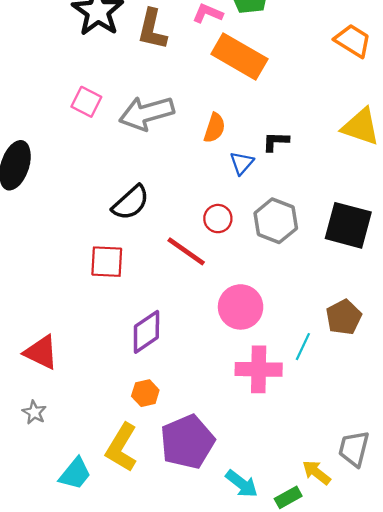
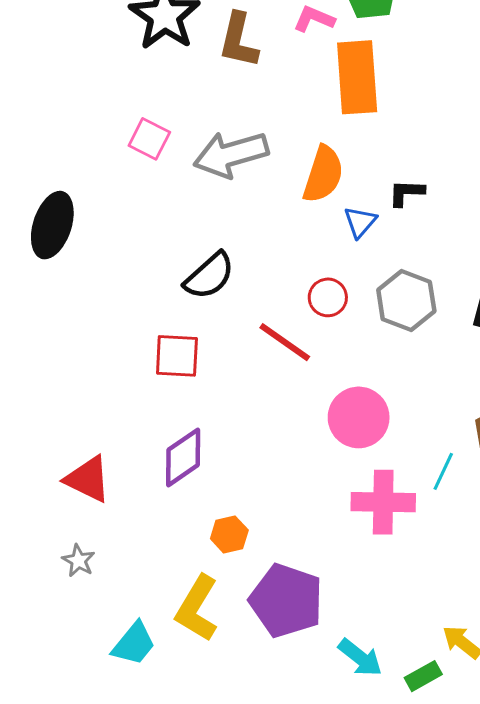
orange rectangle: (239, 56) -> (357, 77), turned 56
orange semicircle: (214, 128) -> (323, 174), size x1.4
purple diamond: (146, 332) -> (183, 457), moved
purple pentagon: (187, 442) -> (286, 601), turned -30

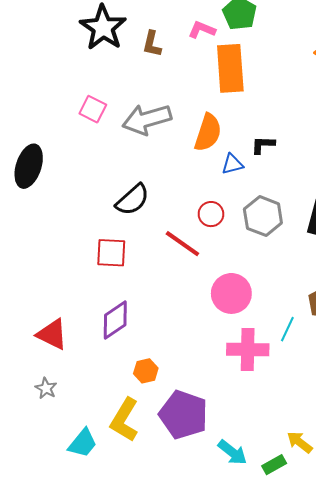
brown L-shape: (239, 40) -> (152, 44), size x0.7
blue triangle: (360, 222) -> (232, 164), turned 35

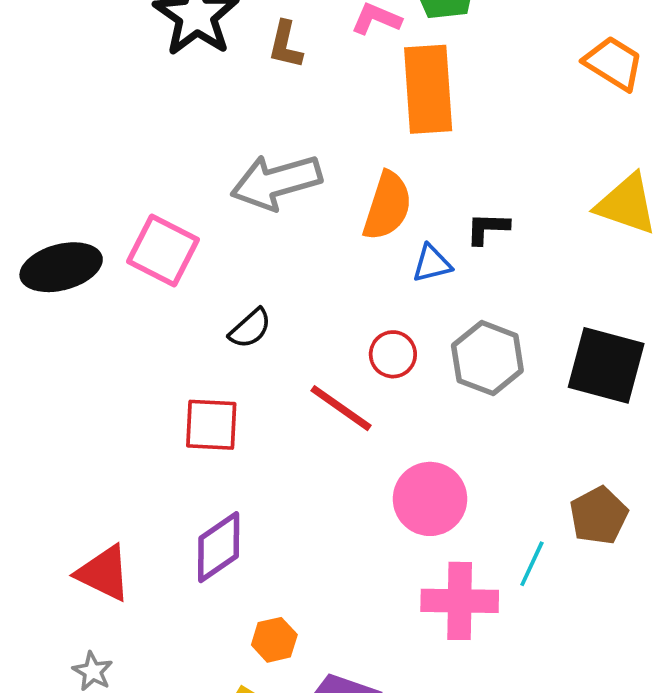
pink square: (93, 109) -> (163, 251), moved, size x1.4
black ellipse: (29, 166) -> (61, 267), turned 57
black semicircle: (133, 200) -> (250, 328), size x0.7

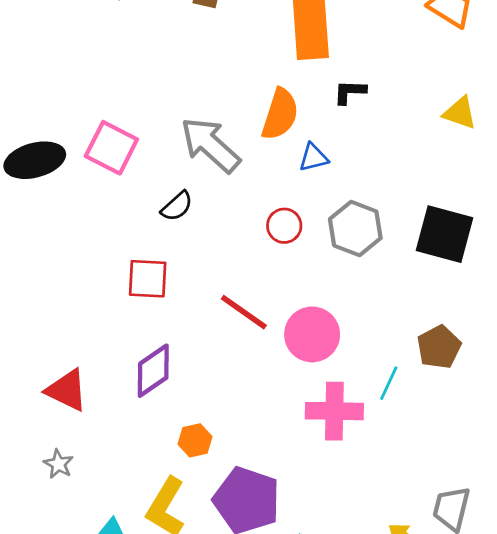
gray arrow: (276, 182) -> (210, 145), moved, turned 58
yellow triangle: (626, 204) -> (460, 113), size x0.7
black L-shape: (487, 228) -> (350, 92), moved
red line: (341, 408) -> (244, 312), moved

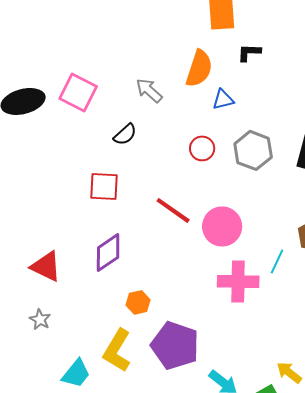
gray arrow: (210, 145) -> (149, 90), size x0.6

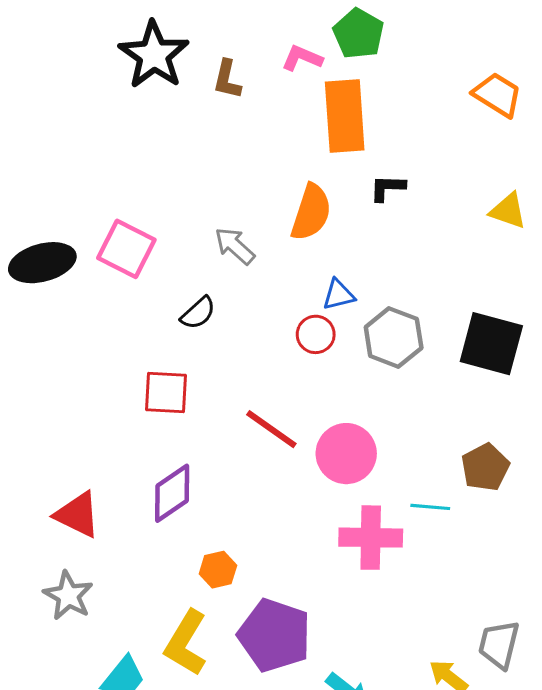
blue triangle: (223, 99) -> (339, 295), moved
cyan line: (277, 261) -> (430, 507), turned 70
gray star: (40, 319) -> (68, 596), size x1.5

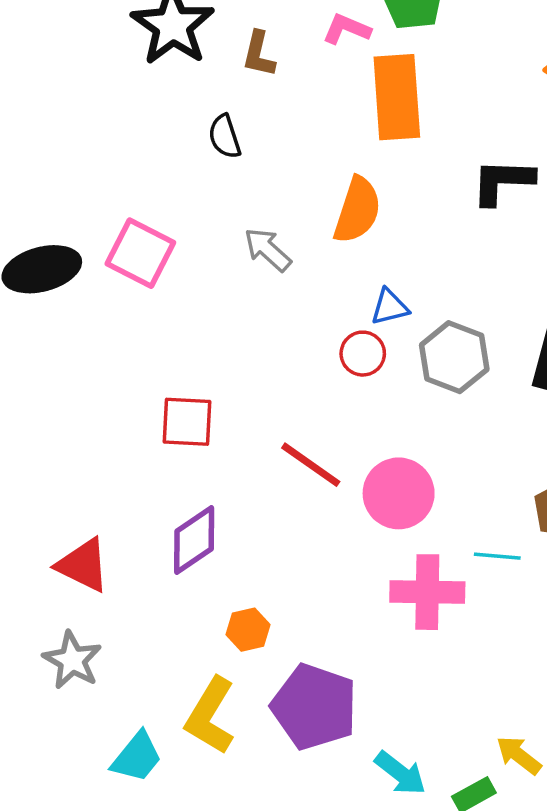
black L-shape: (387, 188) -> (503, 181), moved, size x1.5
black semicircle: (198, 313) -> (225, 137), moved, turned 114

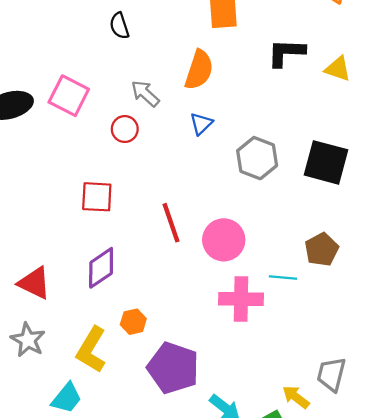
blue triangle: (390, 307) -> (201, 124), moved, turned -30
red circle: (363, 354) -> (125, 129), moved
red line: (311, 465) -> (171, 223), turned 36
yellow L-shape: (210, 716) -> (91, 350), moved

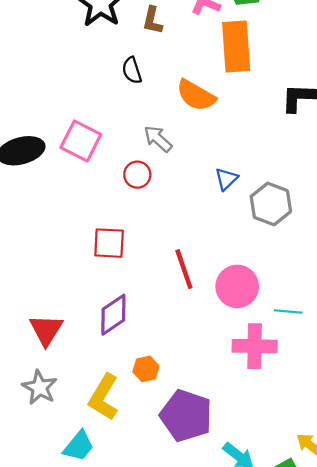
orange semicircle: (199, 70) -> (196, 95), moved, turned 102
blue triangle: (201, 124) -> (226, 179), moved
cyan line: (283, 278) -> (288, 311), moved
red triangle: (34, 283) -> (46, 330), turned 36

